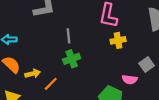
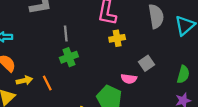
yellow arrow: (33, 74) -> (24, 80), moved
orange line: (51, 84) -> (47, 83), turned -72

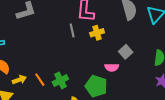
gray line: (66, 33) -> (72, 31), moved
green cross: (69, 57) -> (60, 80), moved

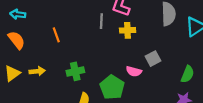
yellow arrow: (19, 80) -> (37, 71), moved
orange line: (40, 80) -> (56, 35), moved

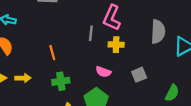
orange line: (56, 35) -> (52, 53), moved
pink semicircle: (134, 71) -> (103, 72), moved

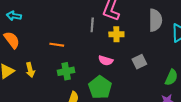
orange line: (52, 53) -> (57, 45), turned -64
yellow arrow: (23, 78) -> (30, 70), turned 80

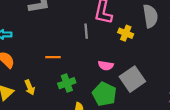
yellow cross: (116, 34) -> (126, 33), moved, turned 32
gray square: (139, 62) -> (132, 79), moved, size x1.6

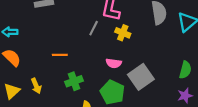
gray line: (86, 31) -> (94, 28), turned 32
yellow cross: (126, 33) -> (123, 33), moved

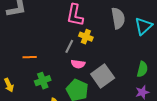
gray line: (94, 28) -> (69, 46), moved

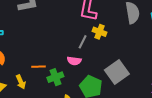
orange line: (30, 57) -> (39, 67), moved
pink semicircle: (78, 64) -> (74, 61), moved

